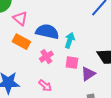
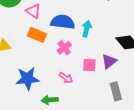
pink square: (72, 63) -> (89, 65), moved

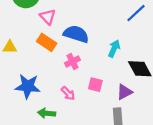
cyan arrow: (87, 29) -> (114, 49), moved
purple triangle: (109, 61) -> (124, 92), moved

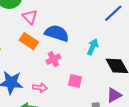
purple triangle: (124, 92) -> (114, 95), moved
pink arrow: (68, 93) -> (40, 88), moved, turned -40

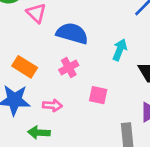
orange rectangle: (29, 41) -> (25, 67), moved

